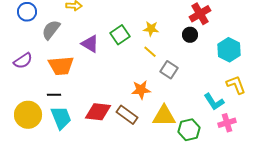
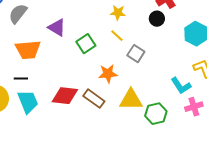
green square: (120, 35) -> (86, 44), moved

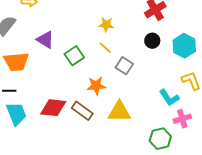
black circle: (157, 19) -> (152, 41), moved
green hexagon: (156, 114) -> (160, 139), moved

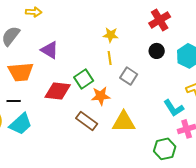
yellow line: (105, 48) -> (110, 58), turned 40
green square: (74, 56) -> (84, 79), moved
red diamond: (53, 108) -> (58, 91), moved
cyan trapezoid: (16, 114) -> (21, 124), turned 70

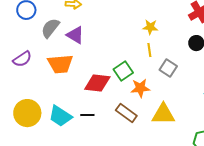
purple triangle: (50, 50) -> (75, 35), moved
black line: (14, 101) -> (87, 115), moved
cyan trapezoid: (21, 124) -> (60, 116), turned 75

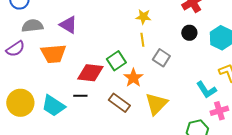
gray semicircle: (50, 28) -> (32, 26), moved, turned 45
orange star: (140, 88) -> (133, 78), turned -30
yellow triangle: (163, 114) -> (156, 104), turned -45
black line: (87, 115) -> (80, 96), moved

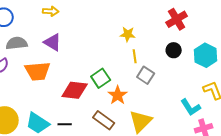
yellow line: (142, 40) -> (135, 56), moved
black line: (80, 96) -> (65, 124), moved

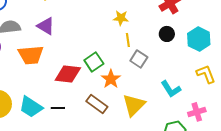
cyan L-shape: (191, 107) -> (171, 89), moved

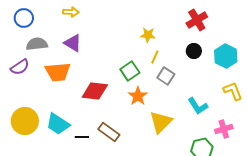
yellow line: (128, 40) -> (155, 57), turned 32
green square: (94, 62) -> (130, 71), moved
brown rectangle: (97, 104) -> (109, 132), moved
black line: (58, 108) -> (82, 137), moved

